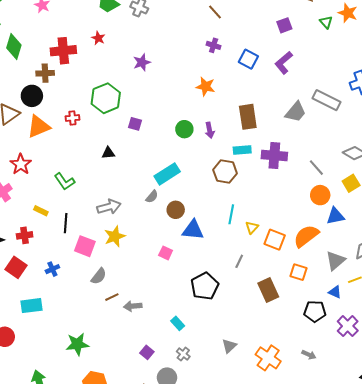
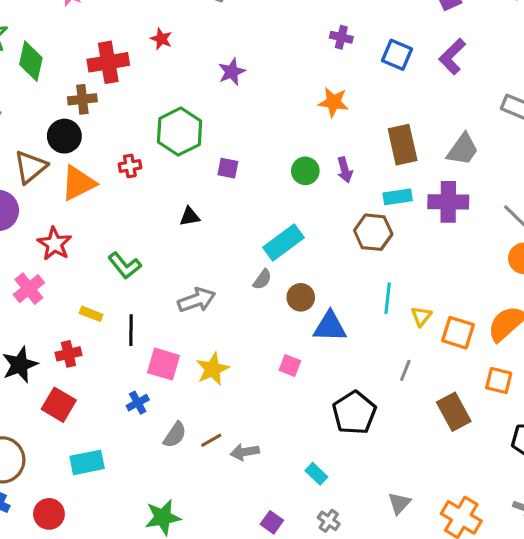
gray trapezoid: (296, 112) -> (463, 149), moved
yellow star: (115, 236) -> (213, 369), moved
blue cross: (52, 269) -> (138, 403), moved
gray semicircle: (99, 276) -> (175, 435), moved

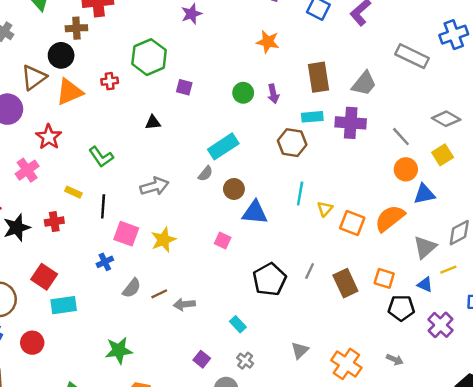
gray line: (405, 370) -> (310, 271), moved
orange square: (499, 381) -> (384, 278), moved
red square: (59, 405) -> (44, 277), moved

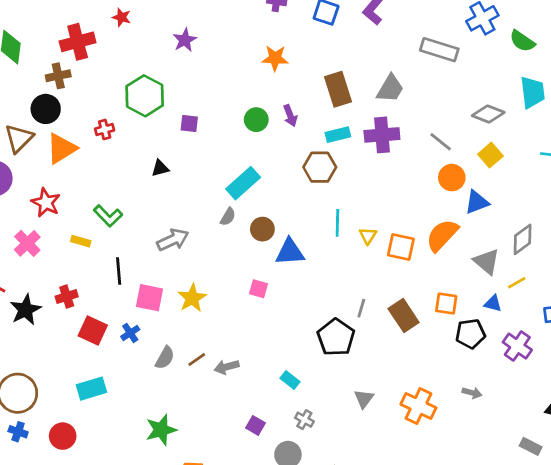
yellow rectangle: (73, 192) -> (81, 241), moved
gray triangle: (425, 247) -> (487, 262), turned -30
red square: (44, 277) -> (93, 331), moved
black pentagon: (270, 279) -> (336, 337), moved

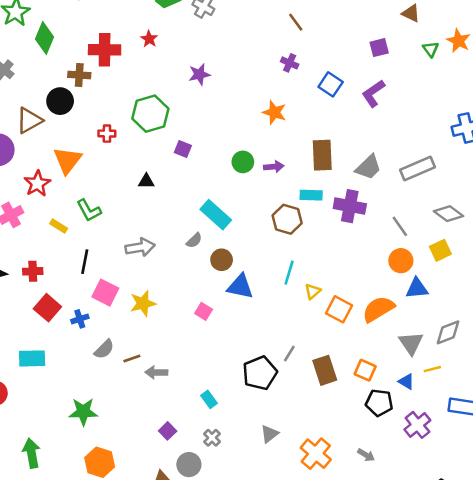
gray rectangle: (439, 50) -> (418, 168), moved, turned -56
purple arrow: (290, 116) -> (274, 167), turned -90
orange triangle: (61, 148) -> (67, 160), moved, turned -36
cyan rectangle: (243, 183) -> (216, 215), turned 68

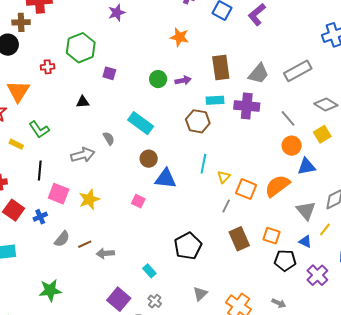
gray semicircle: (194, 240) -> (109, 138), moved, turned -72
gray line: (289, 354) -> (226, 206), moved
yellow line: (432, 369) -> (325, 230), turned -32
purple square: (168, 431) -> (119, 299), size x1.6

